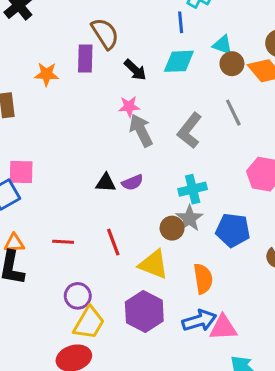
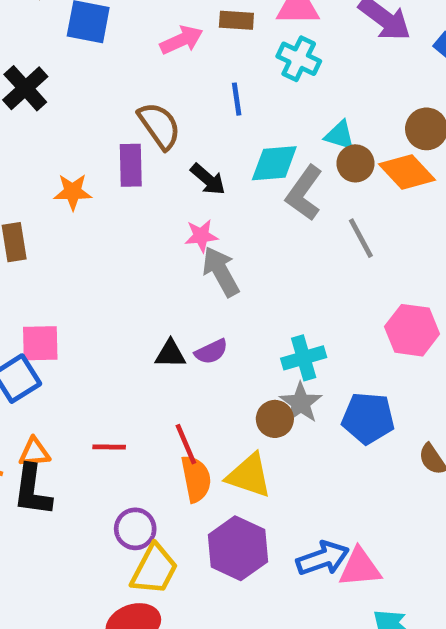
blue line: (181, 22) -> (237, 99), moved
gray L-shape: (190, 131) -> (304, 193), moved
orange semicircle: (203, 279) -> (196, 479), moved

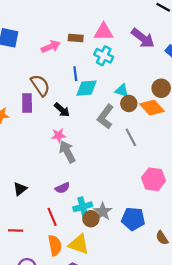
cyan diamond: (274, 163) -> (86, 88), moved
black triangle: (170, 354) -> (20, 189), moved, turned -40
cyan cross: (304, 358) -> (83, 207), moved
red line: (186, 444) -> (52, 217), moved

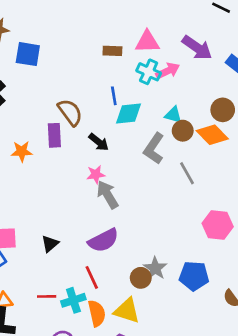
pink arrow: (51, 47) -> (168, 71), moved
purple semicircle: (62, 188) -> (103, 240), size x1.6
cyan cross: (83, 207) -> (73, 300), moved

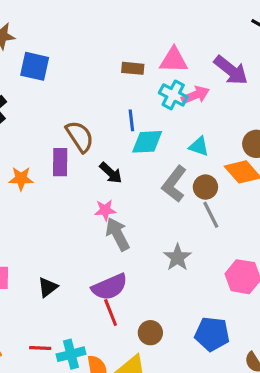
brown circle: (183, 131) -> (205, 187), moved
gray star: (155, 268) -> (177, 257), moved
red line: (92, 277) -> (111, 312), moved

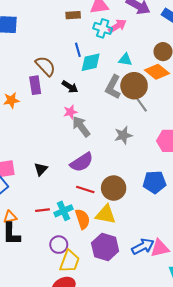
brown circle: (205, 187) -> (134, 86), size x1.6
gray star: (177, 257) -> (123, 135), turned 30
red line: (111, 312) -> (85, 190), moved, turned -42
brown circle: (150, 333) -> (114, 188), size x1.5

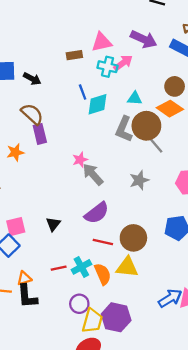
brown semicircle: (45, 66) -> (32, 114), moved
black arrow: (70, 87) -> (32, 79), moved
purple hexagon: (105, 247) -> (116, 317), moved

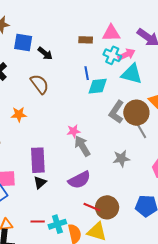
cyan triangle: (135, 98) -> (132, 74), moved, size x1.6
purple rectangle: (40, 134) -> (38, 160), moved, size x1.4
red line: (103, 242) -> (92, 207), moved

